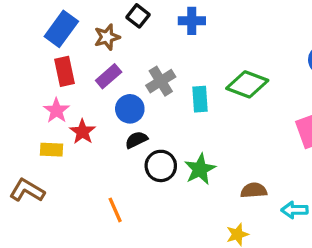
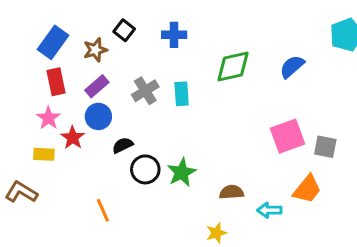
green diamond: (247, 84) -> (233, 67), moved, turned -33
cyan rectangle: (200, 99) -> (182, 94), moved
blue circle: (130, 109) -> (98, 116), moved

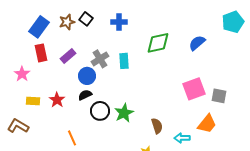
brown star: (95, 50) -> (67, 22), moved
blue circle: (98, 116) -> (87, 76), moved
pink star: (48, 118) -> (22, 74), moved
red star: (73, 138) -> (57, 100), moved
brown semicircle: (232, 192) -> (157, 126), turned 77

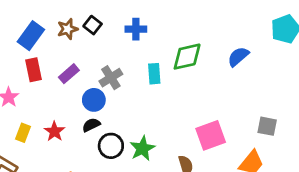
cyan rectangle: (124, 61) -> (154, 74), moved
pink square: (194, 89) -> (211, 135), moved
yellow rectangle: (33, 101) -> (23, 133), turned -72

